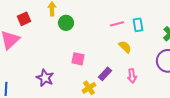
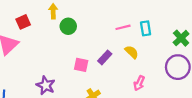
purple rectangle: (105, 74) -> (105, 57), moved
pink arrow: (132, 76) -> (139, 83), turned 32

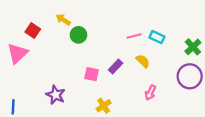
yellow arrow: (53, 11) -> (63, 20), turned -56
red square: (23, 22) -> (33, 31), turned -32
cyan rectangle: (146, 28) -> (157, 37), turned -56

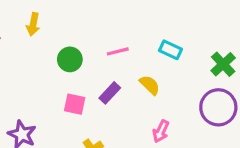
yellow arrow: (63, 20) -> (33, 24), turned -112
green circle: (78, 35) -> (70, 59), moved
pink line: (134, 36) -> (118, 51), moved

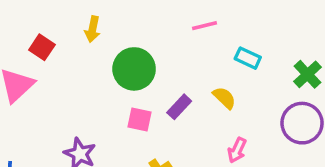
pink line: (118, 51) -> (204, 26), moved
green circle: (70, 59) -> (134, 69), size x1.5

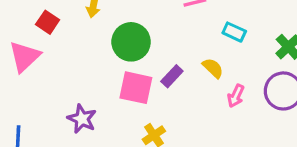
pink square: (139, 119) -> (136, 88), size x1.5
pink arrow: (237, 150) -> (236, 96), moved

